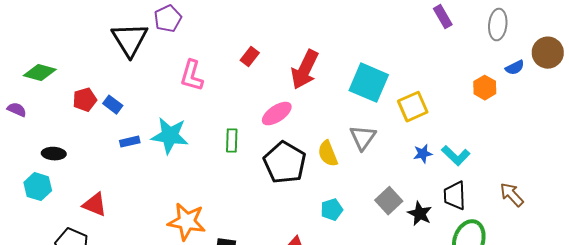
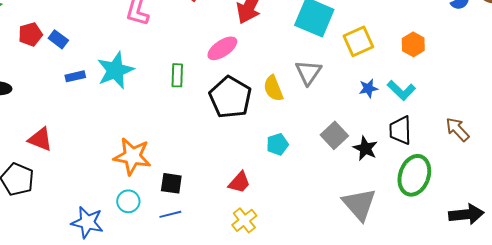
orange hexagon: (485, 88) -> (413, 44), moved
cyan star: (170, 136) -> (115, 70), turned -30

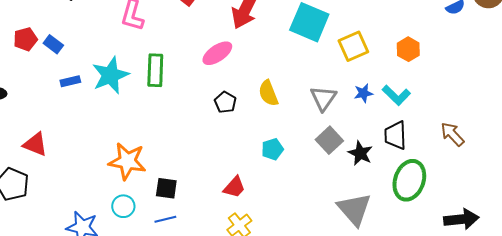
gray triangle: (308, 72) -> (323, 98), moved
green rectangle: (177, 75) -> (155, 70), moved, size x1.4
black pentagon: (230, 97) -> (225, 102), size x0.5

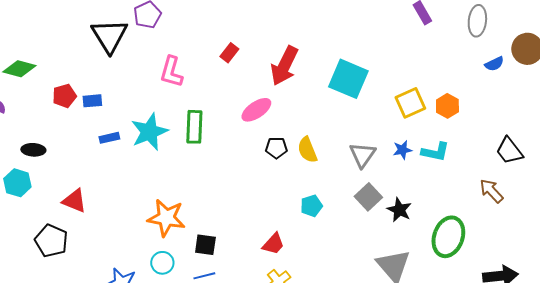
blue rectangle: (53, 44) -> (92, 101), turned -42
yellow square: (353, 46) -> (410, 103), moved
cyan L-shape: (396, 95) -> (435, 152), turned -32
black pentagon: (225, 102) -> (276, 148), moved, turned -30
black trapezoid: (395, 135) -> (509, 151), moved, turned -36

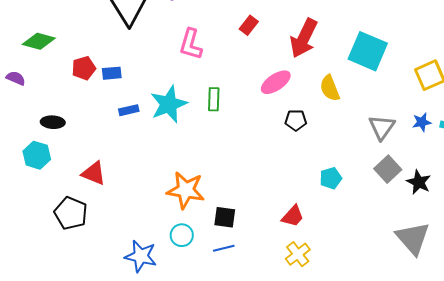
green rectangle: (194, 127) -> (214, 99), size x0.7
yellow semicircle: (307, 150) -> (330, 88), moved

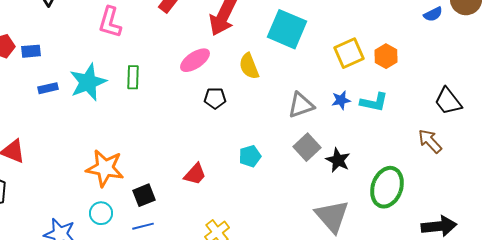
gray triangle: (382, 127) -> (301, 105), turned 36
red trapezoid: (293, 216) -> (195, 174), moved
black square: (225, 217) -> (144, 195), turned -30

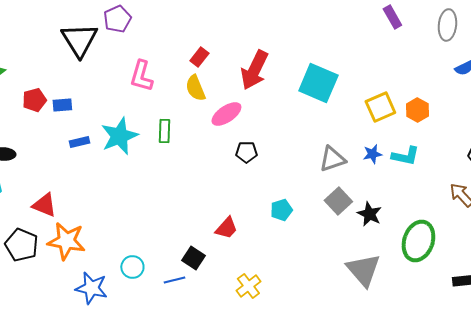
yellow semicircle: (249, 66) -> (195, 88), moved
orange star: (105, 168) -> (66, 241), moved
black square: (144, 195) -> (193, 258), moved, turned -35

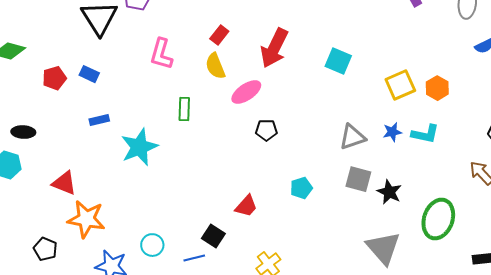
cyan square: (318, 83) -> (338, 61), size x0.7
blue rectangle: (62, 105) -> (89, 74), moved, turned 30
cyan star: (119, 136) -> (139, 147), moved
gray square: (338, 201) -> (358, 179), turned -32
black pentagon: (21, 245) -> (45, 249), moved, size x0.7

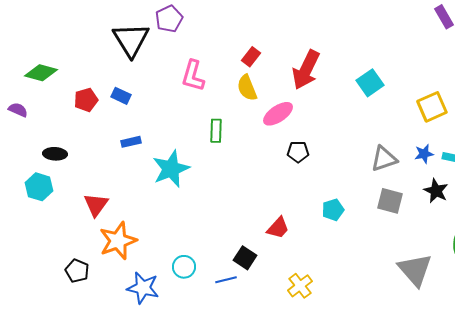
cyan square: (338, 61) -> (370, 83), turned 32
red triangle: (64, 183) -> (96, 205), turned 44
black star: (389, 192) -> (436, 191), moved
orange star: (86, 219) -> (118, 241), turned -30

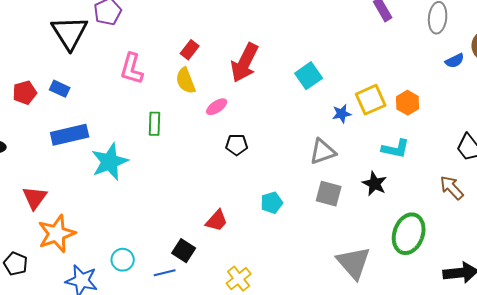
pink ellipse: (278, 114) -> (217, 107), size x0.7
blue rectangle: (131, 142) -> (70, 135), size x1.8
blue star: (424, 154) -> (342, 114), moved

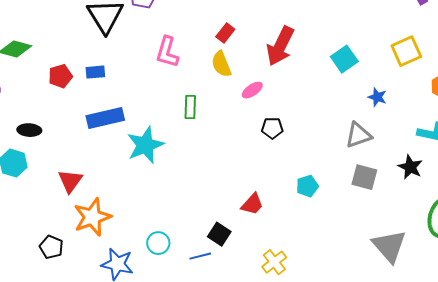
blue rectangle: (60, 89) -> (95, 72), turned -30
yellow square: (371, 100) -> (406, 51), moved
blue star: (342, 114) -> (377, 97), turned 30

